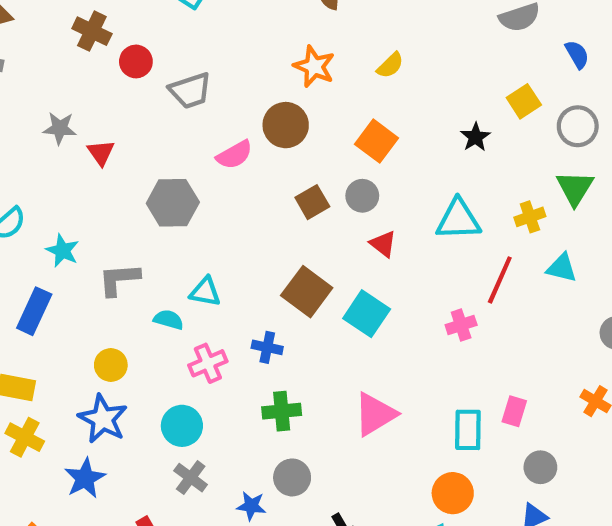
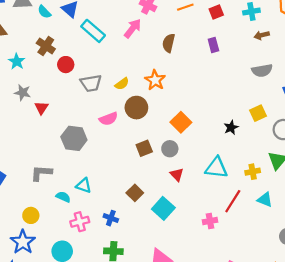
yellow semicircle: (390, 65) -> (122, 84), moved
cyan star: (63, 251) -> (17, 61), moved
brown square: (307, 292) -> (135, 193), size x0.7

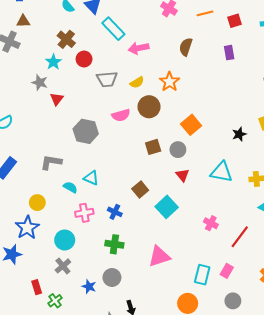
pink arrow: (133, 28) -> (139, 48), moved, turned -144
cyan star: (17, 61) -> (53, 62), moved
red line: (233, 201) -> (240, 237), moved
pink cross: (210, 221) -> (211, 223), turned 32

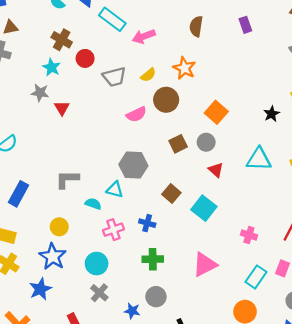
gray hexagon: (86, 131) -> (133, 165), moved
pink cross: (211, 223) -> (249, 235), moved
cyan rectangle: (202, 275) -> (256, 277), turned 30

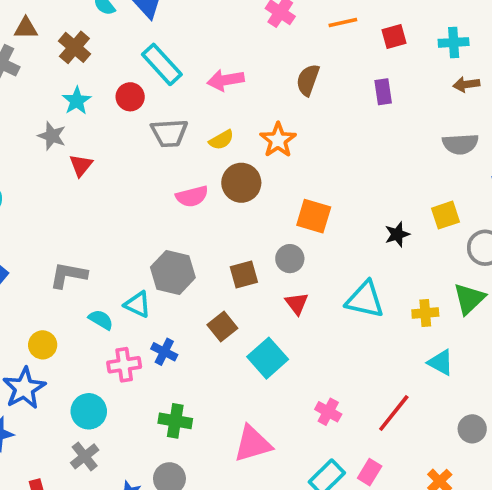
cyan rectangle: (112, 19) -> (162, 64), moved
brown cross: (62, 40) -> (74, 47), moved
orange square: (216, 112) -> (314, 216), turned -35
brown square: (178, 144) -> (244, 274), moved
blue cross: (147, 223) -> (164, 352), moved

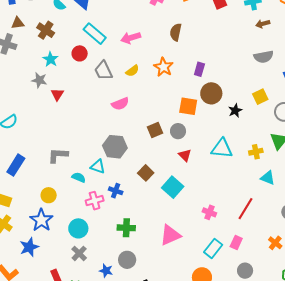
purple rectangle: (383, 92) -> (199, 69), moved, turned 32
gray trapezoid: (169, 133) -> (103, 71), turned 75
brown circle: (241, 183) -> (211, 93), moved
brown square: (244, 274) -> (155, 130), moved

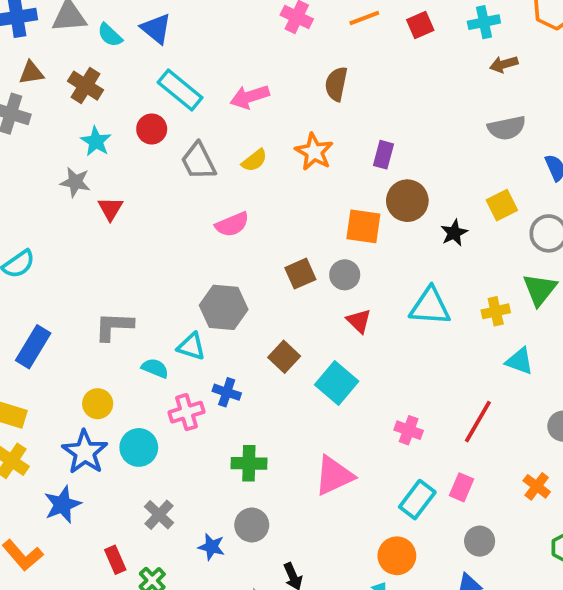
cyan circle: (78, 228) -> (139, 447), moved

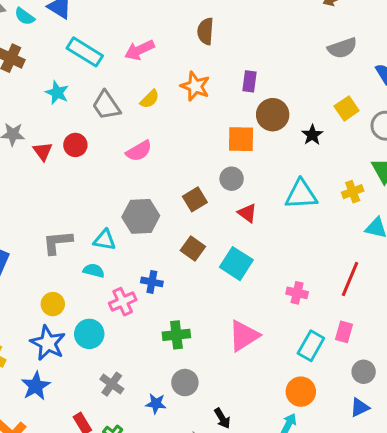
red circle: (152, 129) -> (75, 145), moved
cyan star: (96, 141) -> (57, 93), moved
brown square: (300, 274) -> (195, 199), moved
cyan triangle: (191, 346) -> (105, 240), moved

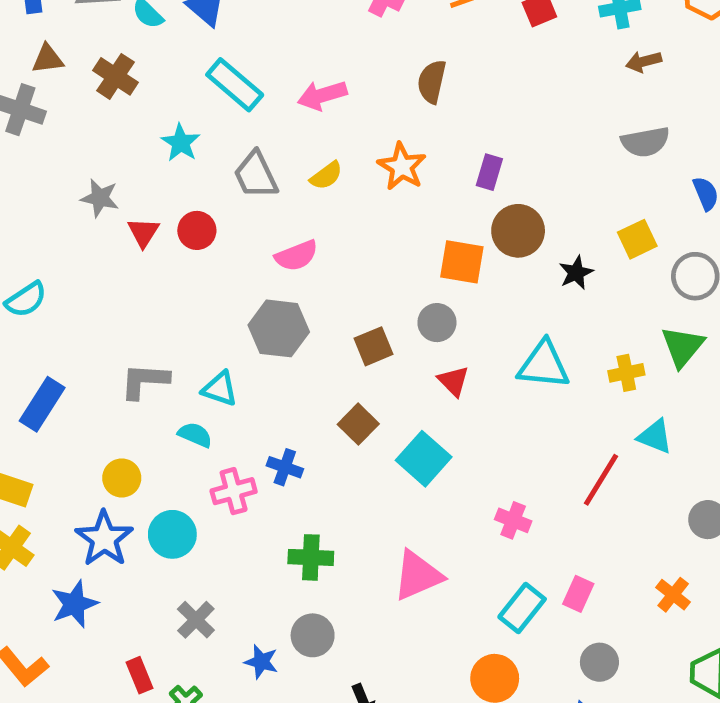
gray hexagon: (141, 216) -> (279, 328), moved
red line: (350, 279) -> (601, 480), moved

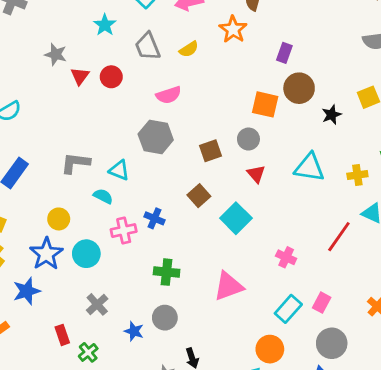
orange star: (402, 167) -> (233, 29), moved
gray circle: (599, 662) -> (332, 343), size x1.4

